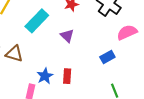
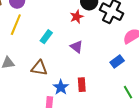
cyan rectangle: (37, 21) -> (46, 37), size x0.6
brown triangle: (14, 54) -> (39, 68), moved

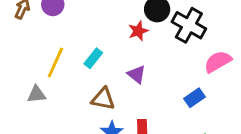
yellow line: (16, 25) -> (55, 62), moved
brown triangle: (39, 68) -> (103, 99), moved

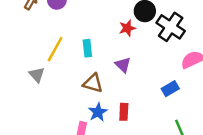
cyan rectangle: (93, 58) -> (87, 48), turned -49
gray triangle: (37, 94) -> (37, 75), turned 49

